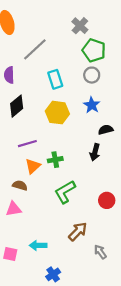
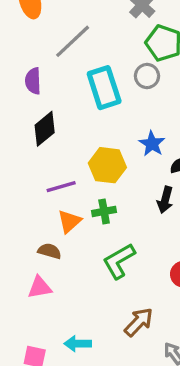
gray circle: (92, 75) -> (147, 76), moved
cyan rectangle: (55, 79) -> (104, 88), size x1.4
blue star: (92, 105) -> (152, 144), moved
yellow hexagon: (57, 113) -> (107, 165), moved

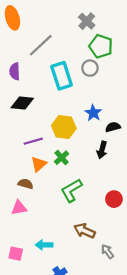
black diamond: (45, 129) -> (22, 103), turned 45
green cross: (104, 211) -> (62, 158), turned -32
brown arrow: (139, 322) -> (85, 231), turned -110

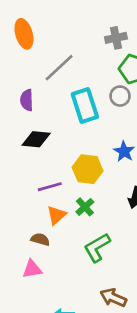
gray cross: (87, 21) -> (116, 38), turned 35

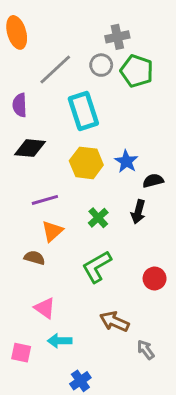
gray circle: (120, 96) -> (101, 65), moved
yellow hexagon: (88, 169) -> (86, 163), moved
green cross: (85, 207) -> (98, 218), moved
pink triangle: (32, 269) -> (45, 308), moved, turned 45

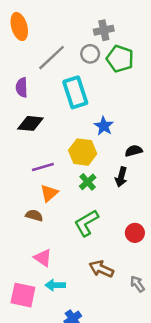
blue star: (126, 161) -> (104, 126), moved
yellow hexagon: (86, 163) -> (83, 152), moved
gray arrow: (146, 350) -> (137, 284), moved
pink square: (21, 353) -> (23, 295), size x1.5

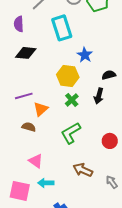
purple line: (43, 167) -> (24, 96), moved

